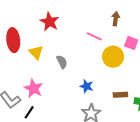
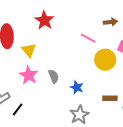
brown arrow: (116, 19) -> (110, 22), turned 72
gray semicircle: (62, 62) -> (54, 76), moved
pink star: (33, 88) -> (29, 75), moved

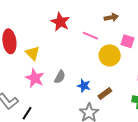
red star: (44, 20) -> (60, 22), moved
gray semicircle: (54, 76) -> (60, 77), turned 56
brown rectangle: (110, 98) -> (105, 93), moved, turned -32

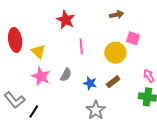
pink line: (90, 36) -> (81, 46), moved, turned 63
brown rectangle: (105, 93) -> (113, 82), moved

